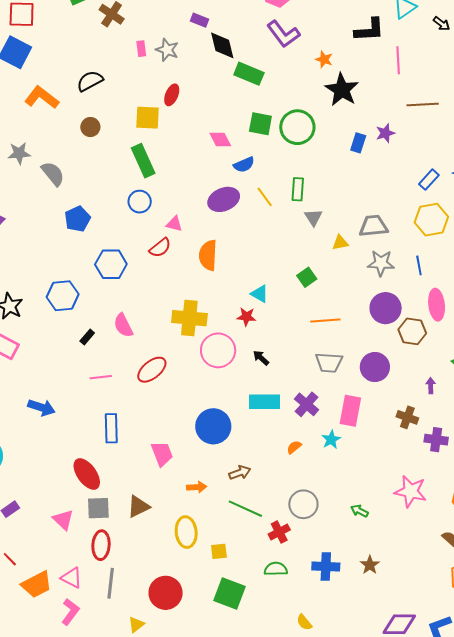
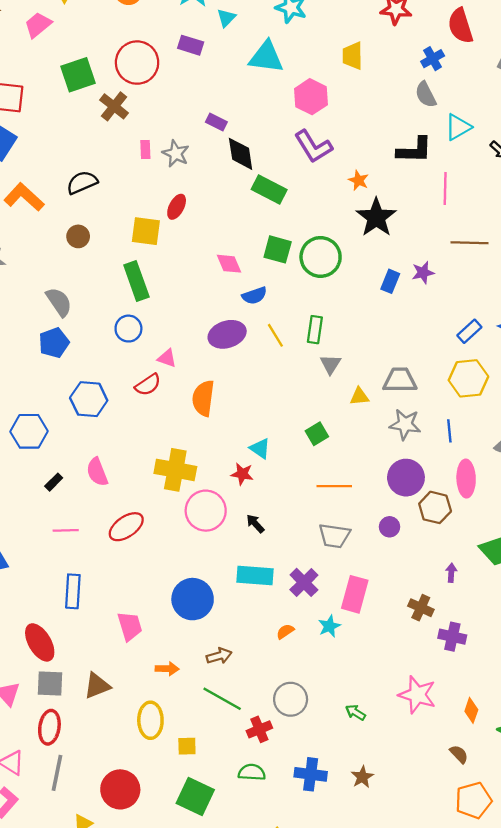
gray semicircle: (53, 174) -> (59, 302), moved
purple circle: (375, 367) -> (390, 527), moved, size x0.6

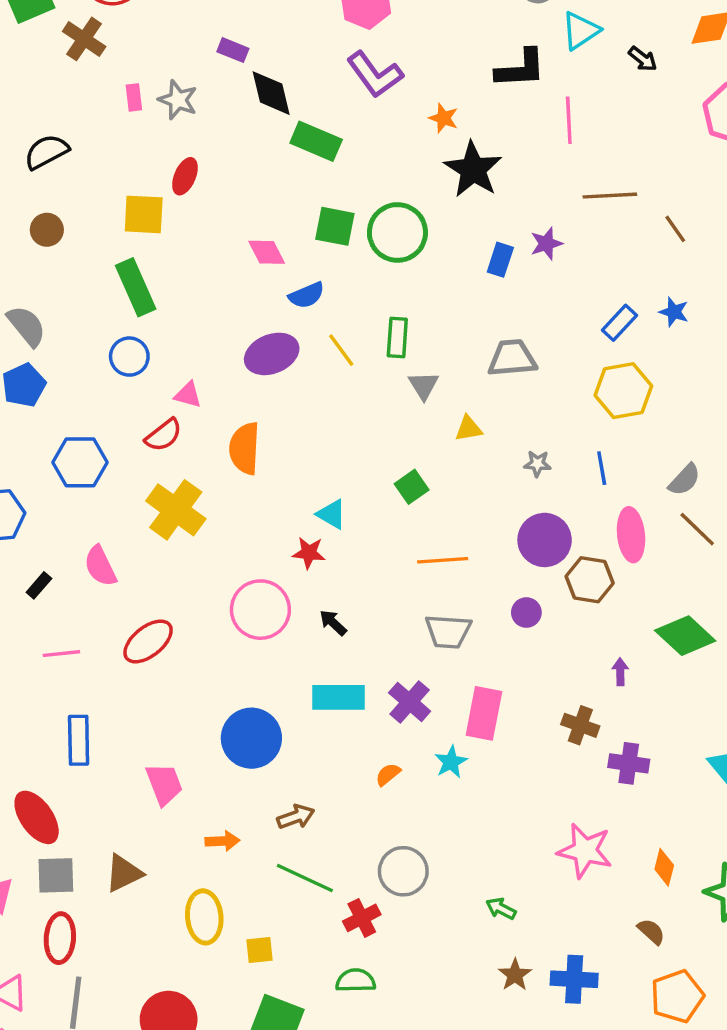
gray trapezoid: (400, 380) -> (512, 358), moved
gray star: (405, 424) -> (537, 464), size x0.6
yellow cross: (175, 470) -> (176, 510), moved, turned 30
green arrow: (355, 712) -> (501, 909), moved
blue cross: (311, 774) -> (574, 979), moved

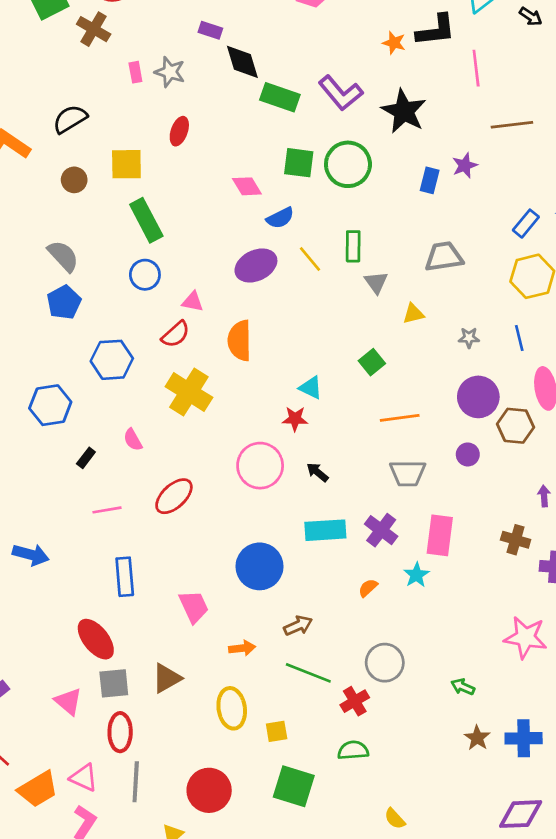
purple L-shape: (375, 75) -> (341, 93), moved
orange star: (443, 118) -> (394, 43), moved
yellow square: (144, 214) -> (126, 164), moved
pink semicircle: (100, 566) -> (133, 440), size x0.7

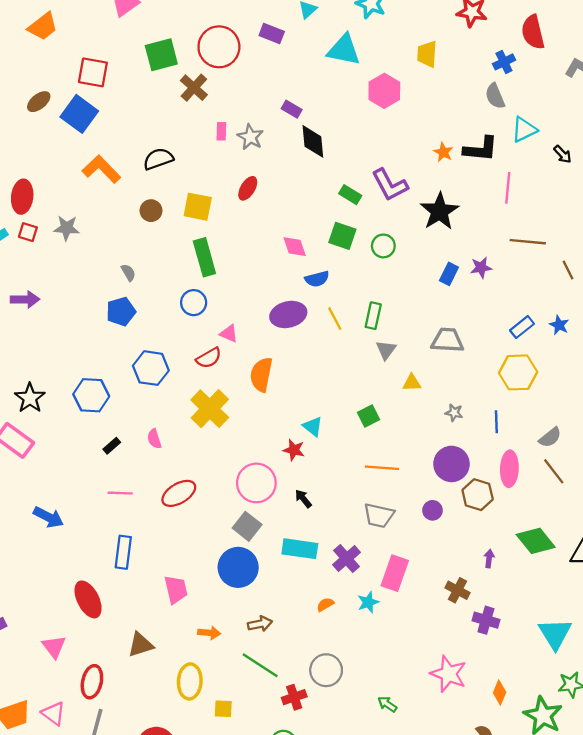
green rectangle: (280, 97) -> (350, 195), moved, size x0.7
green circle: (348, 164) -> (383, 246), size x0.6
gray semicircle: (63, 256) -> (128, 272), size x0.6
gray square: (114, 683) -> (247, 526), moved, turned 32

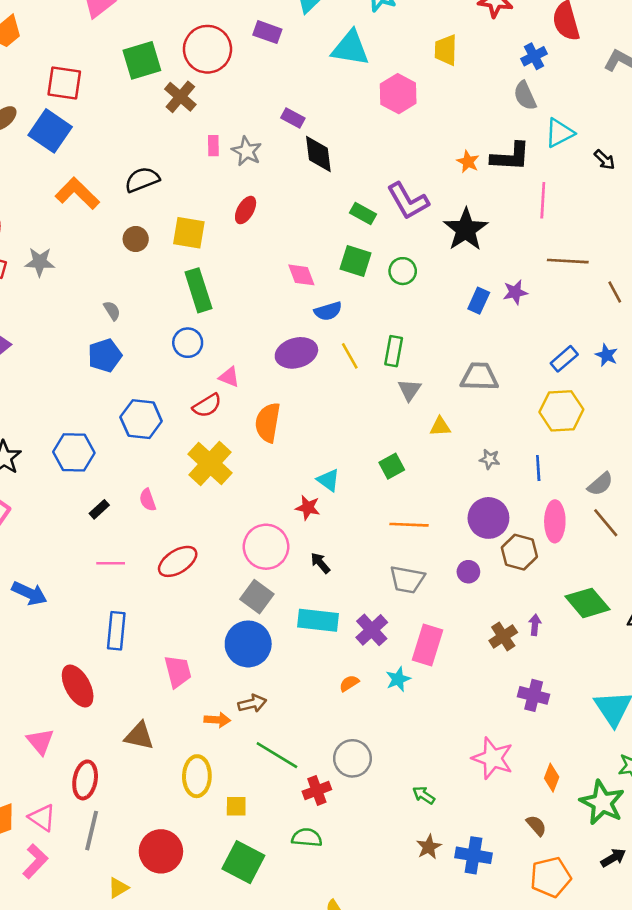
brown cross: (457, 590) -> (503, 636), moved, turned 30
brown arrow: (260, 624) -> (252, 703), moved
brown triangle: (141, 645) -> (139, 736), turned 32

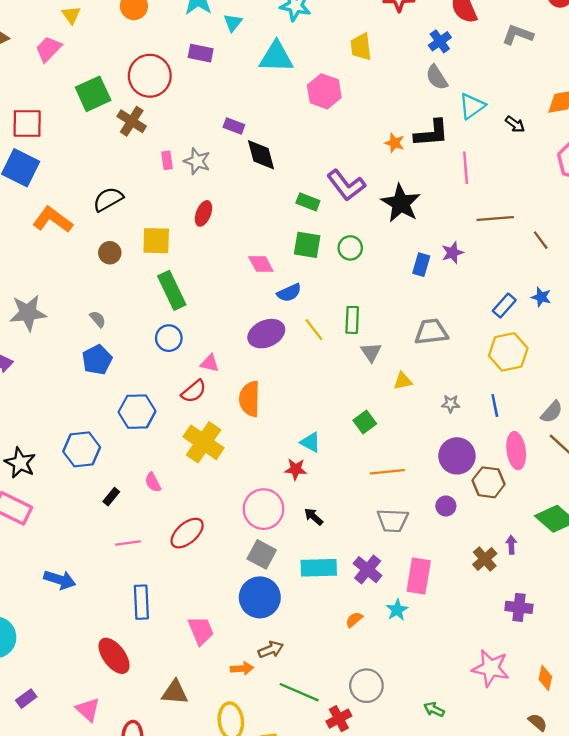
gray star: (40, 262) -> (28, 313), moved, size x1.4

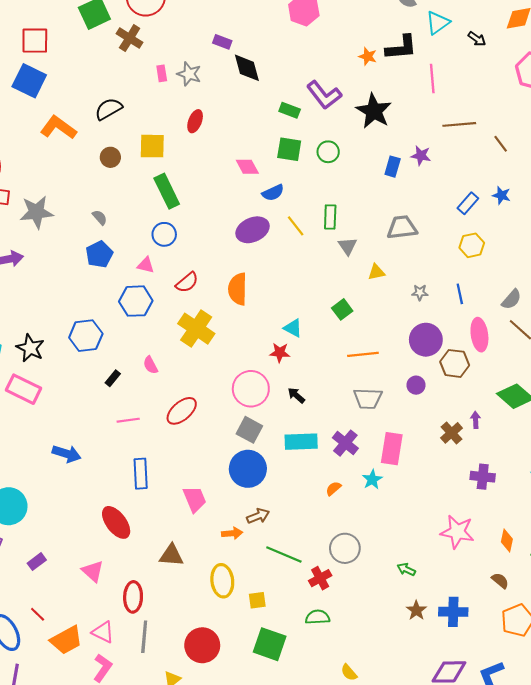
purple star: (453, 253) -> (421, 156), turned 30
yellow hexagon: (508, 352) -> (472, 245), size x0.7
pink triangle: (210, 363) -> (146, 265), moved

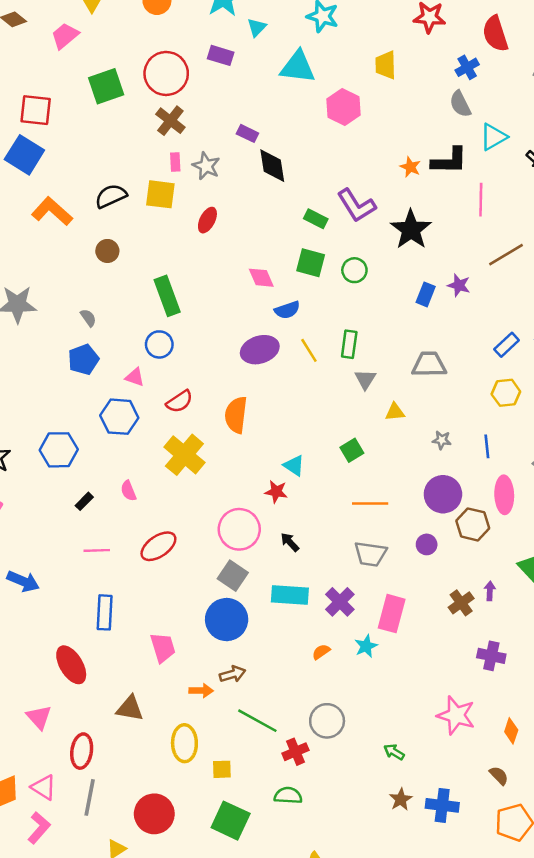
brown cross: (130, 38) -> (170, 121), moved
brown line: (459, 124) -> (506, 255), turned -32
yellow square: (152, 146) -> (160, 194), moved

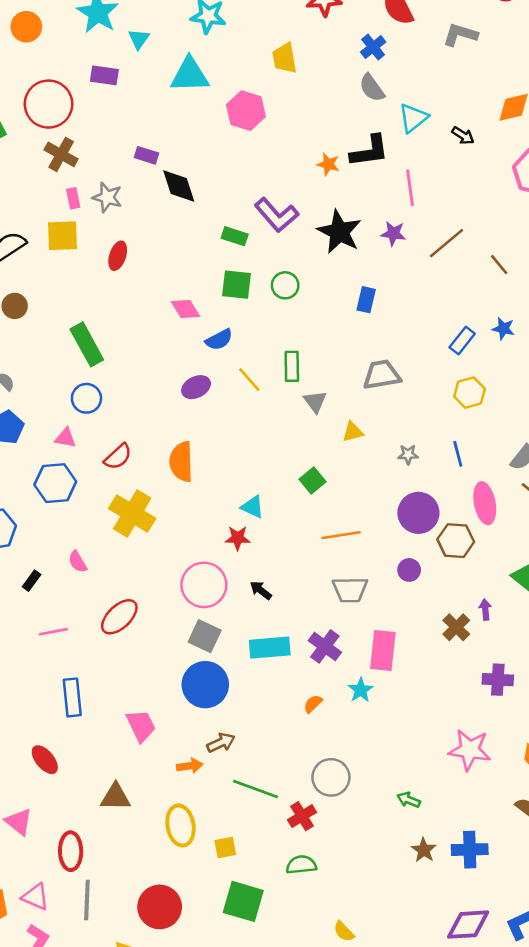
purple star: (459, 285) -> (393, 233), moved
purple ellipse: (260, 350) -> (196, 387), size x0.7
red ellipse: (71, 665) -> (45, 760), size x0.7

